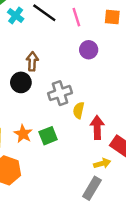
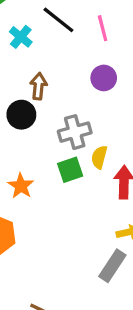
cyan cross: (16, 15) -> (21, 37), moved
purple circle: (89, 50) -> (104, 78), moved
green square: (48, 136) -> (70, 170), moved

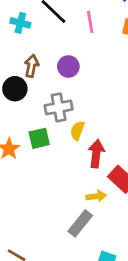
cyan cross: (21, 37) -> (20, 23), turned -30
purple circle: (104, 78) -> (68, 66), moved
green square: (70, 170) -> (39, 138), moved

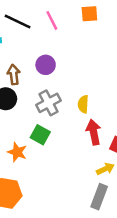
yellow semicircle: (77, 131) -> (83, 104), moved
green square: (39, 138) -> (40, 135), turned -30

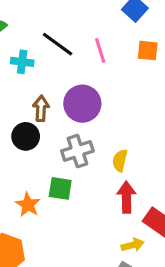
purple circle: (46, 65) -> (82, 104), size x1.5
green square: (40, 135) -> (60, 188), turned -30

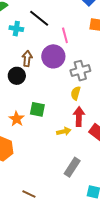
pink line: (100, 50) -> (65, 35), moved
gray cross: (77, 151) -> (80, 71), moved
yellow arrow: (133, 245) -> (64, 131), moved

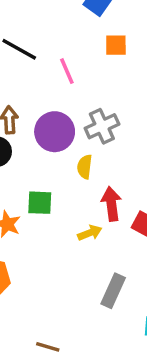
purple circle: (53, 56) -> (55, 132), moved
yellow semicircle: (76, 93) -> (85, 167), moved

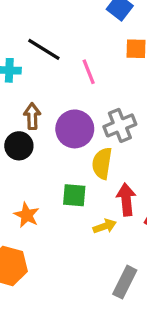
yellow semicircle: (85, 167) -> (102, 163), size x1.4
green square: (40, 203) -> (74, 195), moved

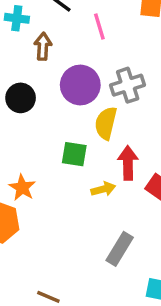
brown arrow: (32, 116) -> (43, 46), moved
orange star: (27, 215) -> (22, 188), moved

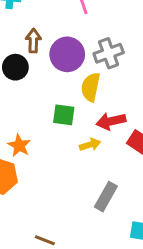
brown arrow: (43, 46) -> (33, 41), moved
red arrow: (128, 163) -> (111, 121), turned -100

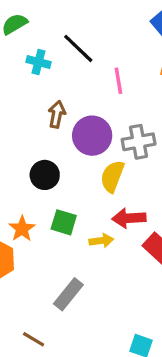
black circle: (15, 67) -> (45, 175), moved
green square: (64, 115) -> (64, 222), moved
gray rectangle: (106, 197) -> (68, 294), moved

